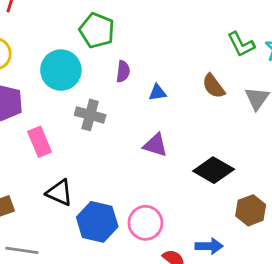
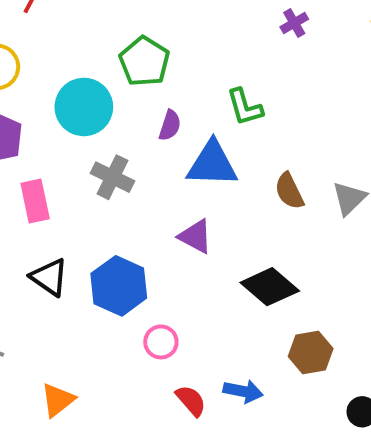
green L-shape: (241, 44) -> (245, 107), moved
brown semicircle: (213, 86) -> (289, 191), moved
blue triangle: (157, 93) -> (212, 164), size x2.0
blue hexagon: (97, 222) -> (119, 286), moved
pink circle: (145, 223) -> (161, 342), size x0.7

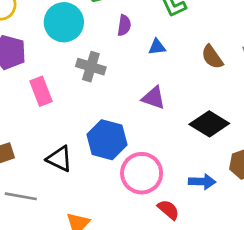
blue triangle: (212, 164) -> (157, 47), size x0.5
black triangle: (49, 277) -> (59, 159), moved
pink circle: (161, 342) -> (142, 173), size x1.8
blue arrow: (243, 391) -> (202, 182), moved

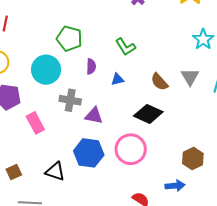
purple triangle: (154, 98) -> (94, 116), moved
black diamond: (209, 124) -> (148, 114), moved
pink circle: (142, 173) -> (131, 149), moved
blue arrow: (202, 182) -> (175, 186), moved

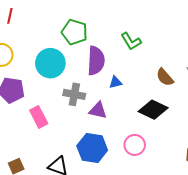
purple semicircle: (91, 66) -> (96, 61), size x1.8
blue triangle: (117, 79) -> (115, 82), moved
pink circle: (131, 149) -> (135, 145), size x0.7

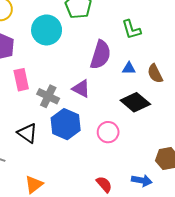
purple semicircle: (96, 61) -> (100, 55), moved
blue triangle: (115, 82) -> (129, 68), moved
gray cross: (74, 94) -> (48, 96), moved

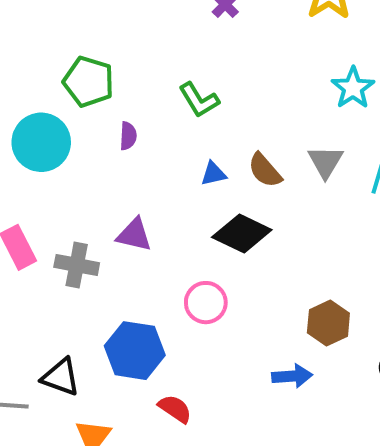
purple semicircle: (100, 55) -> (128, 136), moved, size x0.5
blue hexagon: (66, 124) -> (135, 351), moved
black triangle: (27, 133) -> (61, 377), moved
red semicircle: (104, 184) -> (175, 409), moved

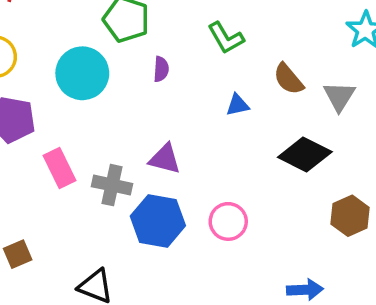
brown semicircle: (265, 170) -> (288, 79), moved
black diamond: (242, 234) -> (305, 155), moved
brown hexagon: (328, 323) -> (350, 216), moved
blue hexagon: (135, 351) -> (158, 221), moved

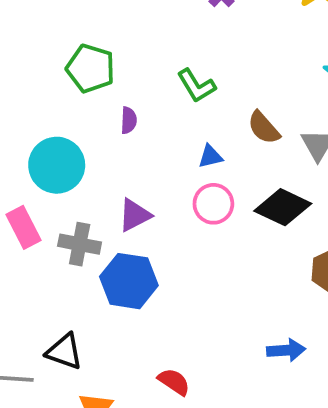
cyan circle: (82, 73) -> (57, 165), moved
purple triangle: (165, 159) -> (135, 215), turned -40
pink circle: (228, 221) -> (213, 204), moved

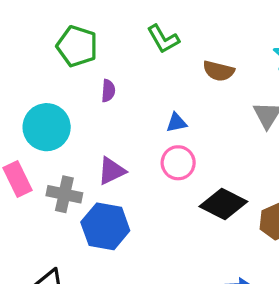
green L-shape: (196, 86) -> (163, 39), moved
brown semicircle: (264, 128) -> (219, 71), moved, turned -36
black diamond: (283, 207) -> (223, 204), moved

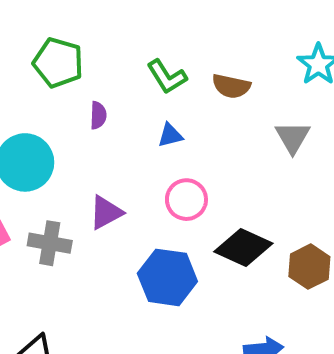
green L-shape: (163, 39) -> (167, 77), moved
blue triangle: (177, 123) -> (170, 135), moved
blue hexagon: (105, 226) -> (167, 277), moved

